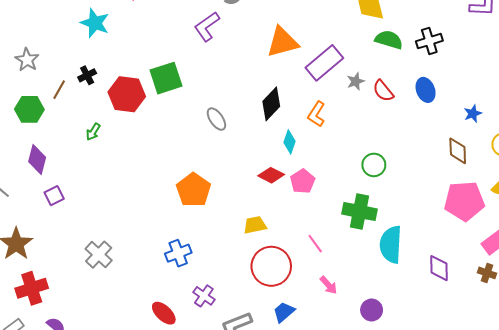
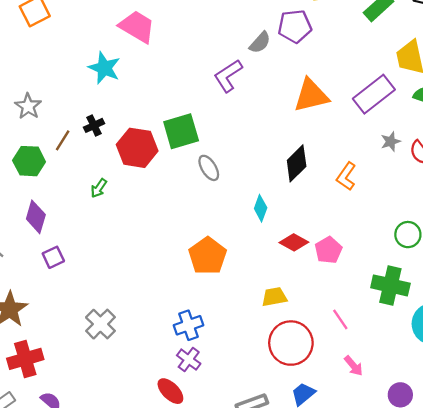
purple rectangle: (324, 63) -> (374, 94), moved
gray ellipse: (216, 119) -> (209, 168), moved
cyan diamond: (289, 142) -> (261, 208), moved
purple cross: (204, 296) -> (189, 360), moved

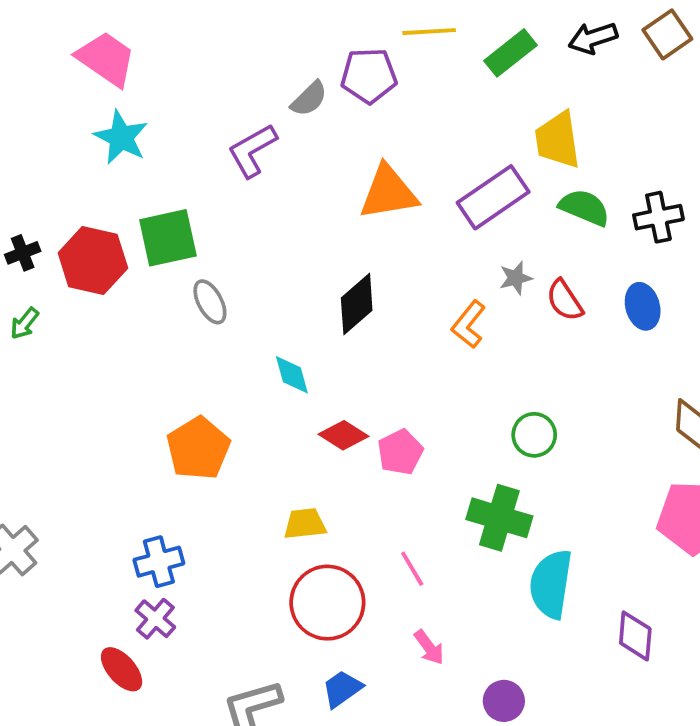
cyan star: (104, 68) -> (121, 137), moved
black cross: (94, 125) -> (23, 253), moved
orange L-shape: (346, 176) -> (469, 324), moved
cyan diamond: (261, 208) -> (292, 375), turned -40

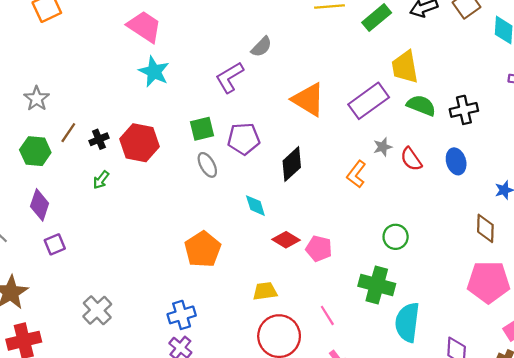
purple pentagon: (369, 76) -> (244, 139), moved
orange triangle: (388, 192) -> (308, 100), turned 42
green square: (168, 238) -> (202, 129), moved, size x0.7
pink pentagon: (400, 452) -> (319, 249), turned -30

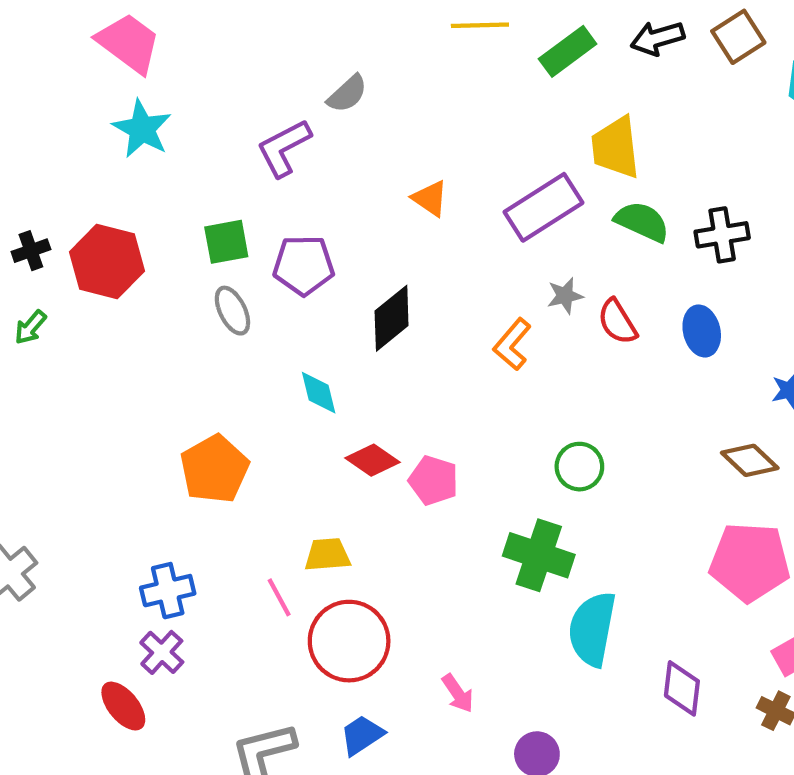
orange triangle: (308, 100) -> (430, 198), size x0.6
brown diamond: (485, 228) -> (750, 460), turned -52
pink line: (327, 315) -> (279, 597), moved

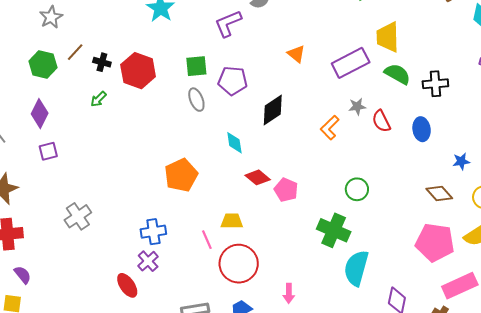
black cross: (31, 251) -> (102, 62), turned 30
pink arrow: (458, 693) -> (289, 293), turned 30

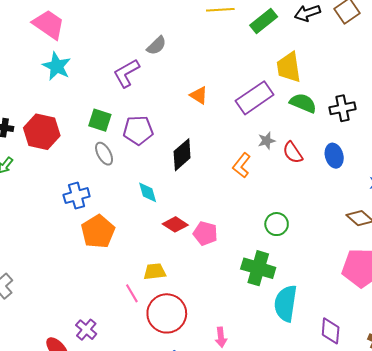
green square: (196, 66) -> (100, 120), turned 30
blue cross: (153, 232) -> (77, 196), moved
purple cross: (148, 261) -> (86, 330), moved

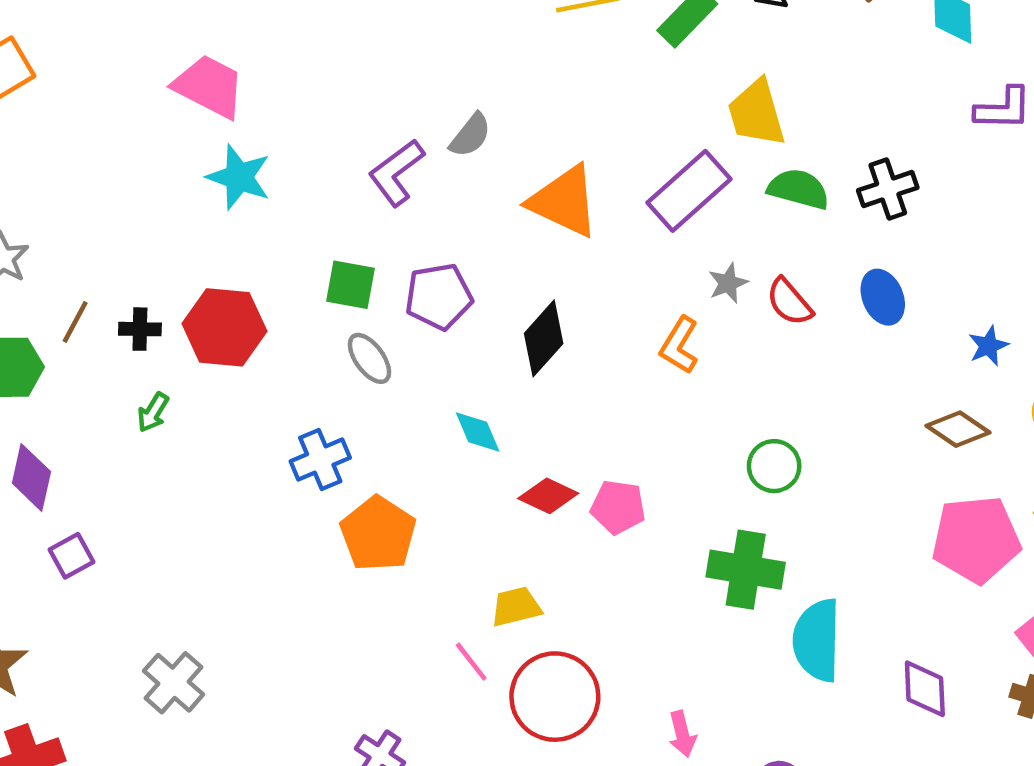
gray semicircle: (157, 46) -> (470, 135), moved
orange triangle: (199, 95) -> (564, 201), size x1.8

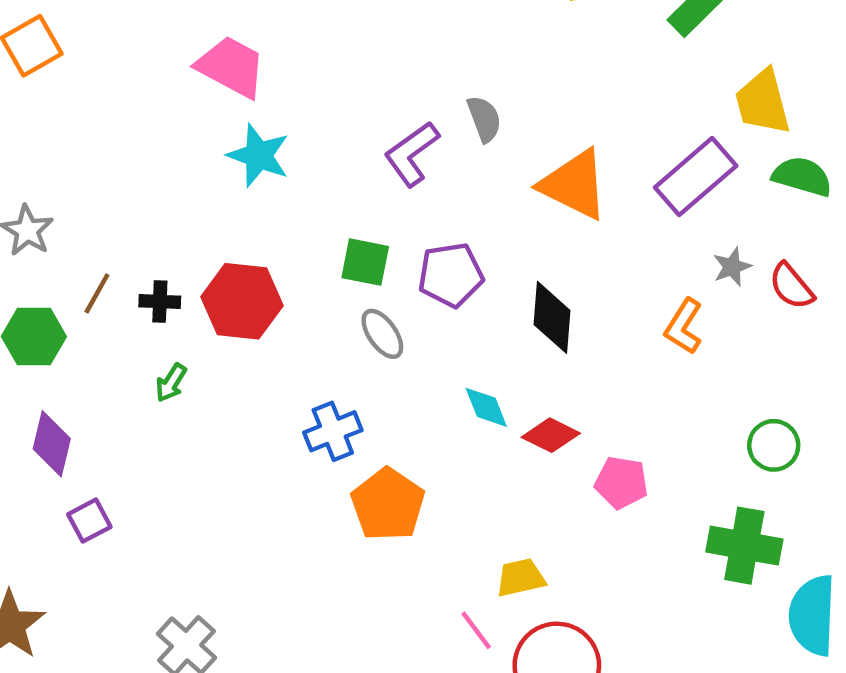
gray semicircle: (470, 135) -> (484, 119), turned -60
black diamond: (544, 338) -> (552, 317), turned -38
red diamond: (548, 496) -> (551, 435), moved

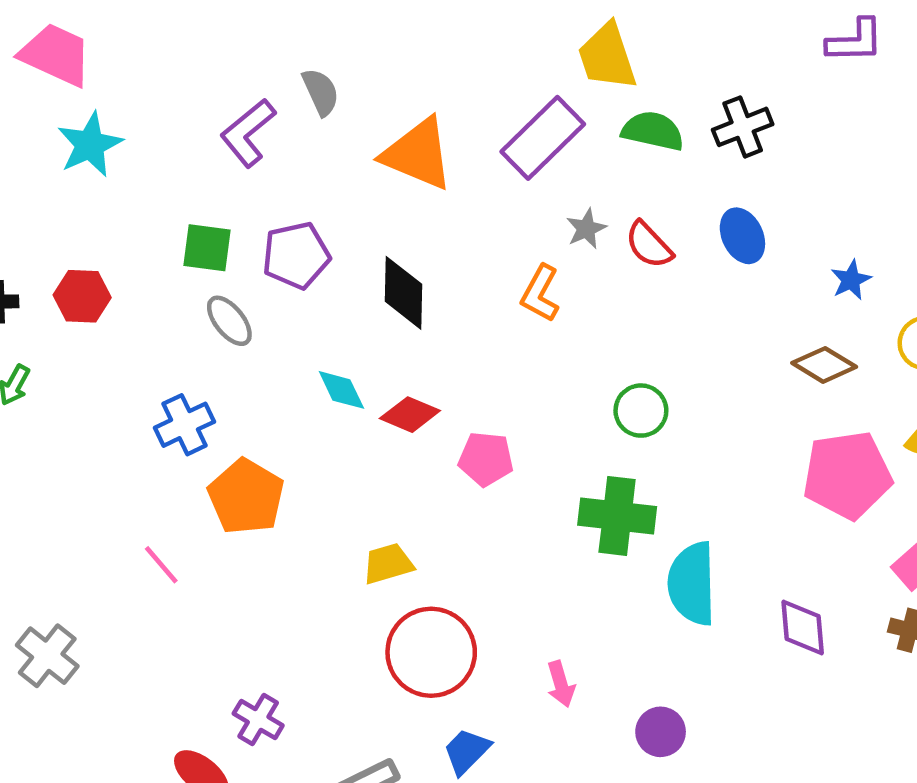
cyan star: (259, 155) -> (90, 145), turned 30
red hexagon: (242, 301) -> (82, 296), size x0.7
pink line: (476, 630) -> (161, 565), moved

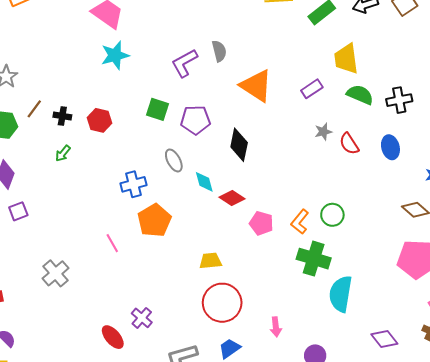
purple rectangle: (543, 138) -> (312, 89), size x0.6
orange L-shape: (540, 293) -> (300, 222), moved
gray ellipse: (229, 321) -> (174, 160), moved
purple diamond: (803, 627) -> (384, 339), moved, turned -44

